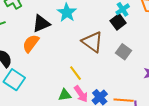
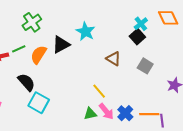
brown triangle: (92, 42) -> (113, 59), size x0.7
orange semicircle: (31, 43) -> (39, 55), moved

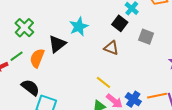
cyan star: (86, 32) -> (79, 27), turned 30
black square: (137, 37) -> (120, 23), moved
gray square: (145, 66) -> (146, 37), moved

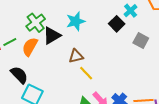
green cross: (24, 28) -> (36, 23), moved
brown triangle: (111, 48) -> (76, 56), moved, turned -42
yellow line: (103, 82) -> (86, 73), moved

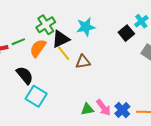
yellow line: (86, 73) -> (64, 53), moved

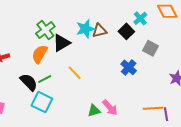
green line: (18, 42) -> (45, 79), moved
yellow line: (64, 53) -> (75, 73), moved
brown triangle: (83, 62) -> (99, 31), moved
blue cross: (122, 110) -> (129, 67), moved

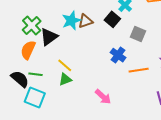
green line: (45, 79) -> (35, 74), turned 40
orange line: (153, 108) -> (139, 70), moved
green triangle: (94, 111) -> (65, 79), moved

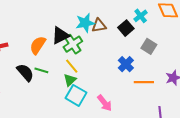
green cross: (32, 25) -> (73, 44), moved
green triangle: (65, 79) -> (70, 80), turned -32
cyan square: (35, 98) -> (76, 95), moved

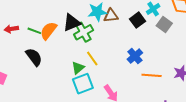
gray square: (149, 46) -> (164, 25), moved
yellow line: (72, 66) -> (92, 59), moved
green line: (41, 70) -> (34, 31), moved
cyan square: (76, 95) -> (83, 84), turned 35

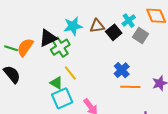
brown triangle: (111, 16) -> (97, 26), moved
blue cross: (135, 56) -> (122, 70), moved
green triangle: (78, 68) -> (56, 83), turned -48

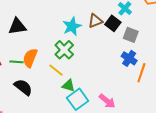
gray square: (140, 36) -> (131, 35), moved
black triangle: (48, 38) -> (17, 26), moved, turned 30
yellow line: (70, 73) -> (56, 70), moved
orange line: (130, 87) -> (141, 73), turned -60

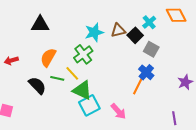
green line: (16, 62) -> (57, 78), moved
orange line: (141, 73) -> (138, 85), moved
green triangle: (68, 86) -> (82, 90), size x1.5

